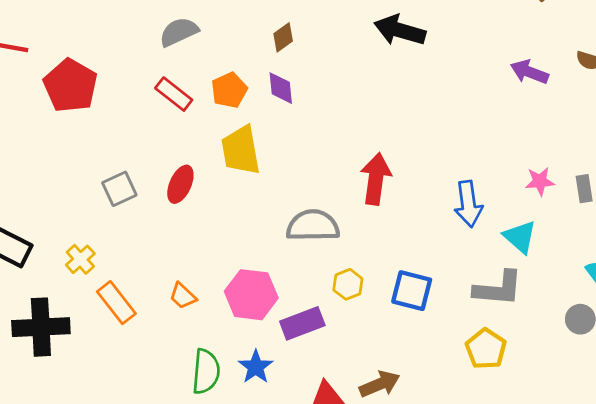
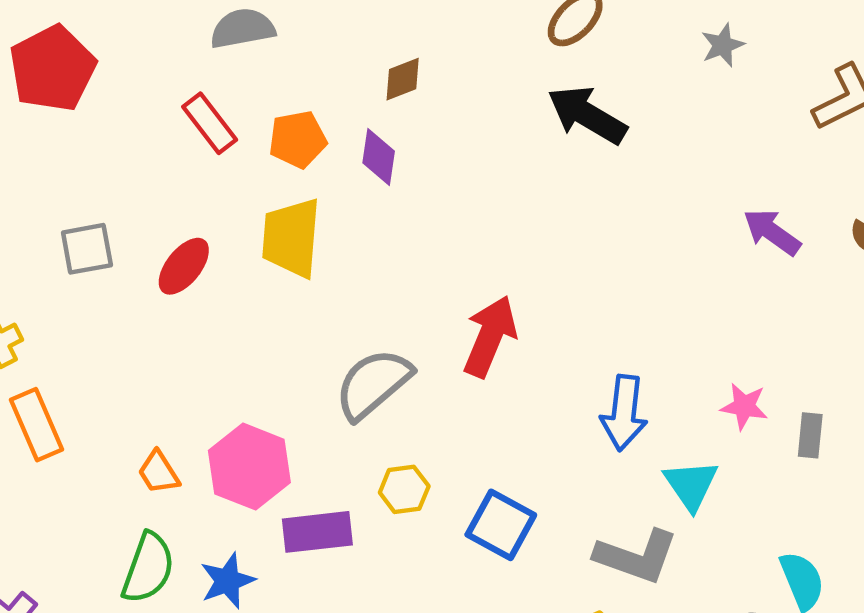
gray semicircle: (313, 226) -> (373, 384), turned -54
orange trapezoid: (183, 296) -> (159, 472), moved

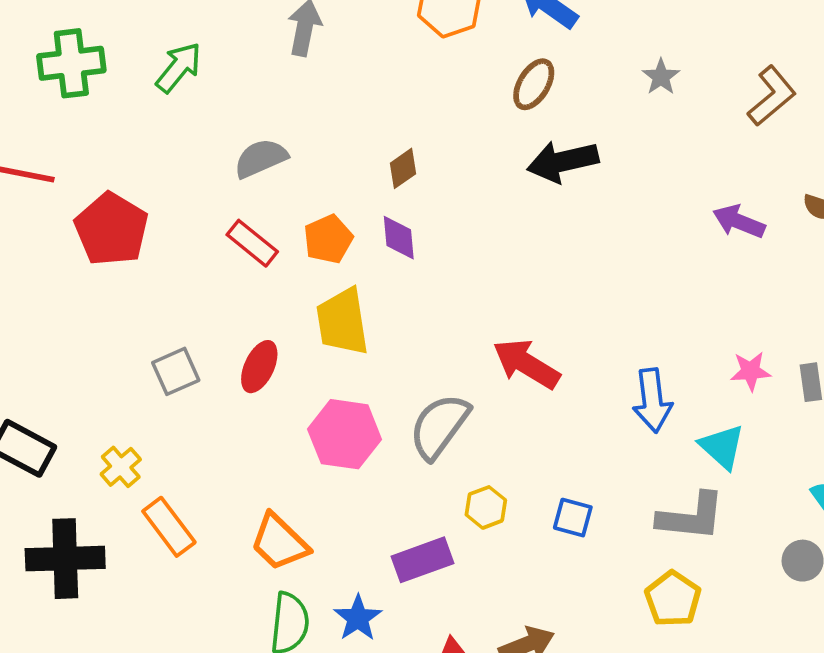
black arrow: (587, 115) -> (563, 161), turned -30
red arrow: (490, 336) -> (526, 364), turned -68
pink hexagon: (249, 467) -> (345, 434), moved
orange trapezoid: (159, 472) -> (279, 542), size x1.6
blue square: (501, 525) -> (573, 518), size x0.7

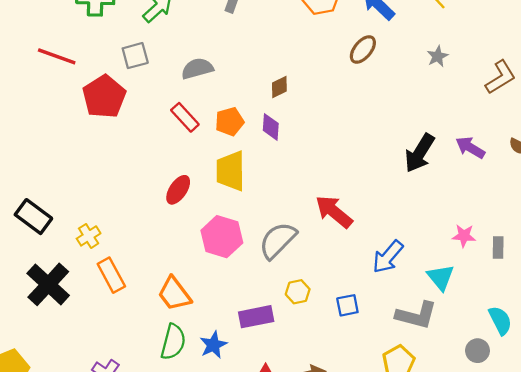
black arrow: (563, 161) -> (420, 153), moved, turned -54
gray square: (176, 371) -> (135, 56), moved
blue arrow: (652, 400) -> (388, 257), moved, turned 39
blue square: (573, 518) -> (347, 305), turned -35
black cross: (65, 559) -> (48, 284), turned 36

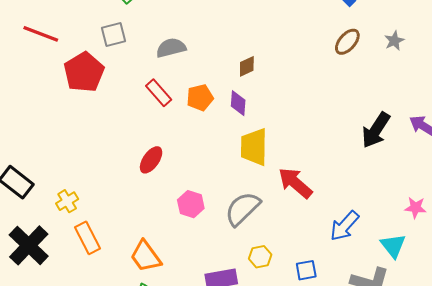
brown ellipse: (363, 49) -> (347, 42), moved
yellow trapezoid: (231, 171) -> (254, 147), moved
pink hexagon: (222, 237) -> (191, 204), size x0.7

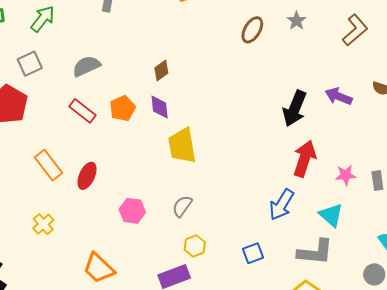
red arrow: (295, 183) -> (304, 159), moved, turned 78
yellow cross: (67, 201) -> (43, 224), moved
gray semicircle: (243, 209) -> (182, 206), size x0.6
orange rectangle: (88, 238) -> (49, 165), moved
yellow hexagon: (260, 257) -> (195, 246), moved

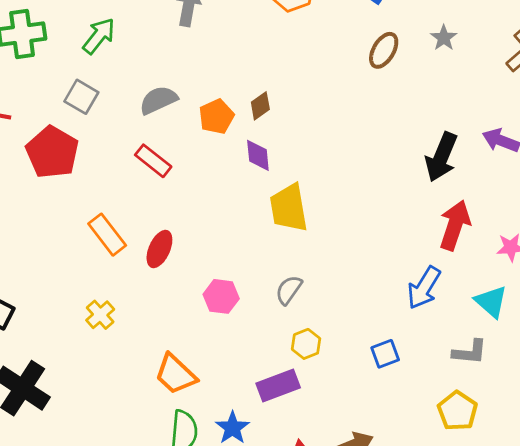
gray square: (30, 64) -> (81, 97), turned -35
orange pentagon: (122, 108) -> (216, 116), moved
gray L-shape: (315, 252) -> (470, 352), size x0.7

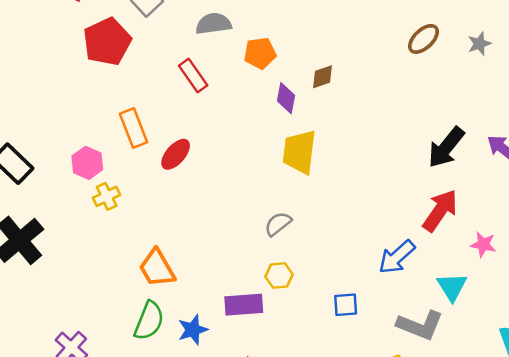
brown diamond: (260, 106) -> (323, 77), moved
pink hexagon: (221, 296) -> (87, 163), moved
gray L-shape: (470, 352) -> (420, 325), size x1.4

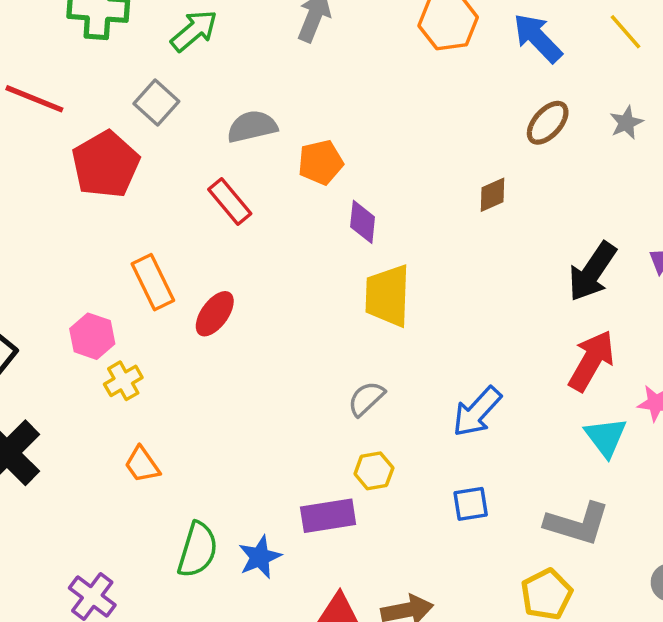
brown diamond: (323, 77) -> (492, 195), moved
blue arrow: (397, 257) -> (477, 412), moved
orange trapezoid: (157, 268) -> (142, 465), moved, size x0.7
cyan triangle: (452, 287) -> (606, 437), moved

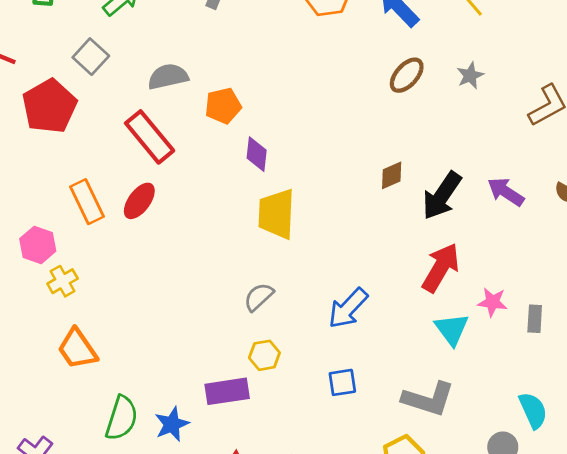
brown diamond: (492, 195) -> (392, 175), moved
red rectangle: (230, 201) -> (150, 137), size x1.4
red ellipse: (215, 314) -> (139, 201), moved
orange trapezoid: (142, 465) -> (77, 349), size x1.4

